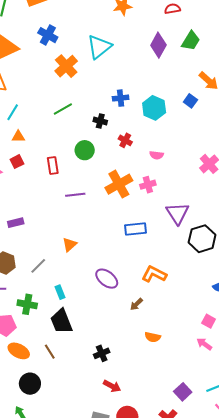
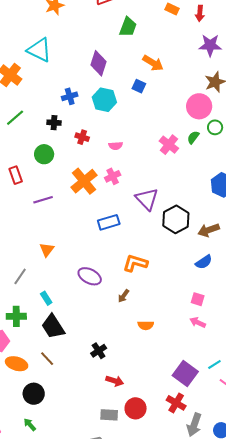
purple diamond: (158, 45) -> (99, 63), moved
cyan triangle: (99, 47) -> (39, 50), turned -44
purple square: (183, 392) -> (185, 373), size x1.4

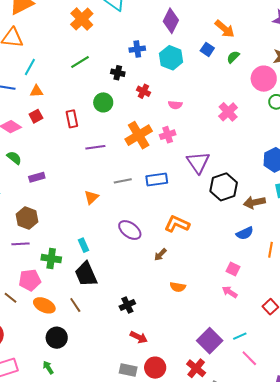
green semicircle: (193, 137) -> (233, 57), moved
gray line: (20, 276) -> (123, 181), moved, turned 36

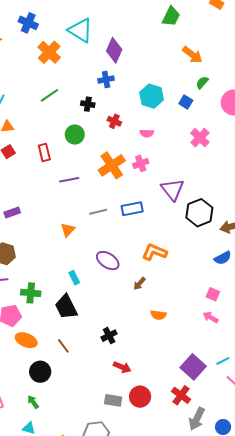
purple diamond: (171, 21) -> (114, 50), moved
blue square: (207, 49) -> (186, 102), moved
cyan hexagon: (171, 58) -> (152, 96), moved
cyan rectangle: (83, 245) -> (74, 278), moved
brown line: (75, 305) -> (63, 346), moved

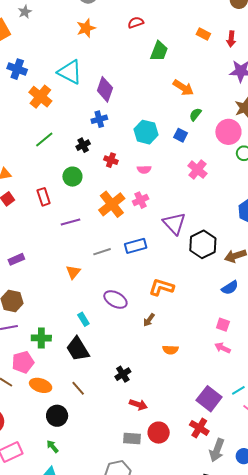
black cross: (88, 104) -> (83, 145), turned -32

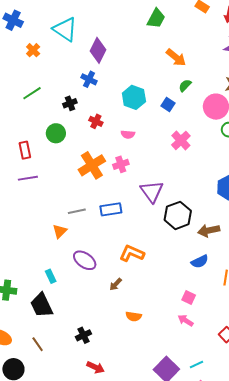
orange cross: (40, 97) -> (33, 50), size x0.6
blue cross: (99, 119) -> (89, 79), turned 35
purple line: (71, 222) -> (28, 178), moved
orange triangle: (73, 272) -> (60, 231), moved

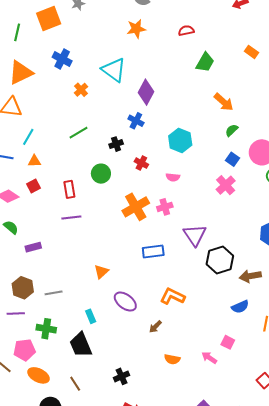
blue square: (168, 104) -> (233, 159), moved
gray line: (77, 211) -> (54, 293), moved
pink arrow: (186, 320) -> (209, 358), moved

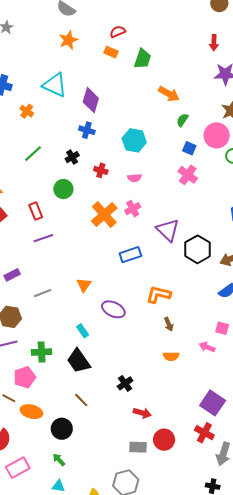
orange rectangle: (252, 52) -> (111, 52), moved
gray line: (54, 293) -> (43, 293), moved
brown arrow: (155, 327) -> (169, 324), moved, turned -56
orange ellipse: (39, 375) -> (31, 412), moved

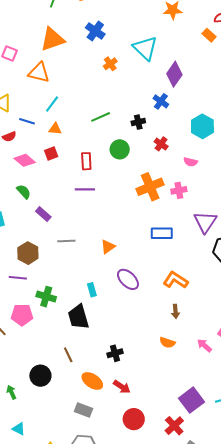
green line: (33, 154) -> (101, 117), moved
purple rectangle: (12, 275) -> (43, 214), turned 49
orange ellipse: (31, 412) -> (92, 381), moved
gray rectangle: (138, 447) -> (84, 410), moved
green arrow: (59, 460) -> (11, 392), moved

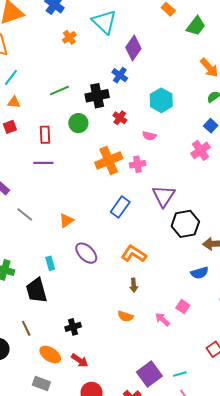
black cross: (138, 122) -> (97, 96), size x1.6
blue rectangle: (162, 233) -> (120, 207), turned -55
gray line: (66, 241) -> (25, 215), turned 42

